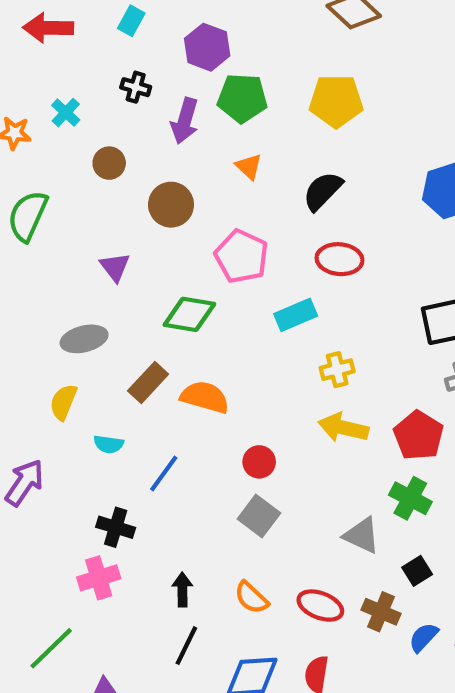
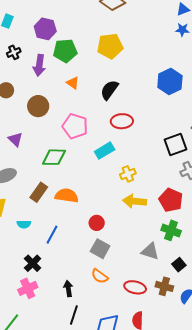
black cross: (136, 87) -> (14, 52), turned -32
black cross: (116, 527) -> (33, 263), turned 36
orange semicircle: (251, 598) -> (100, 276), moved

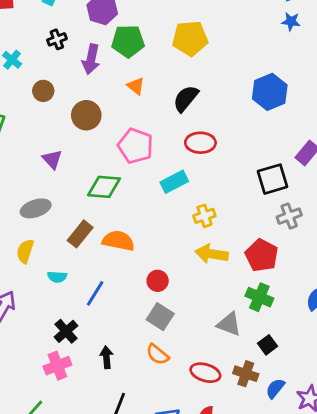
black arrow: (68, 289) -> (106, 357), moved

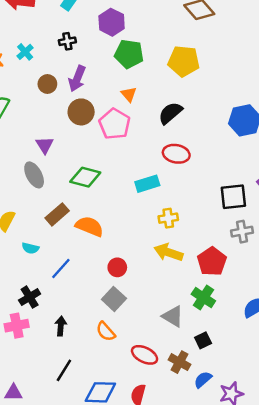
purple arrow: (91, 59) -> (77, 79), moved
pink pentagon: (136, 146) -> (115, 124), moved
gray ellipse: (36, 208) -> (34, 175), moved, turned 70

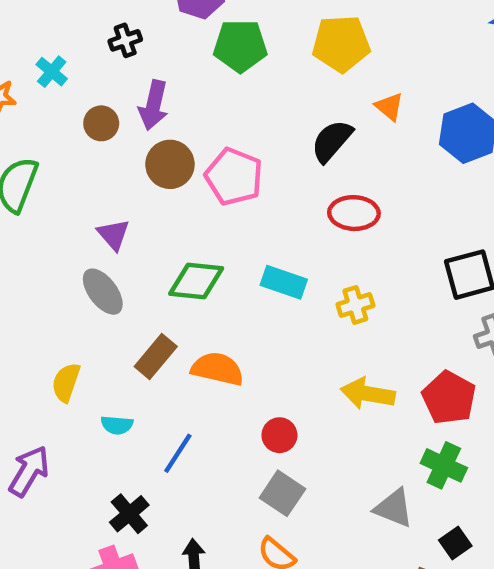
orange triangle: (129, 94) -> (389, 107), moved
cyan rectangle: (147, 184) -> (284, 282), moved, turned 45
yellow cross: (168, 218) -> (355, 305), moved

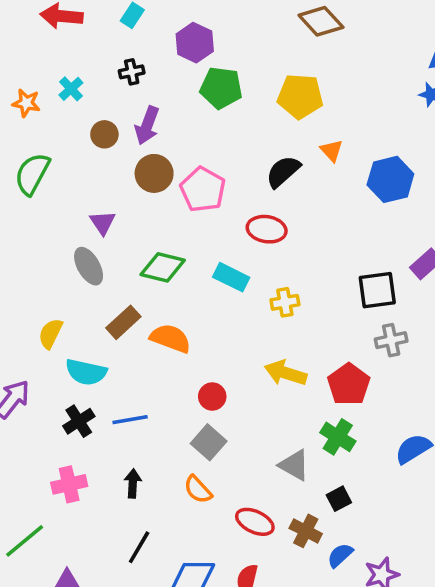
red ellipse: (354, 213) -> (267, 229), moved
cyan semicircle: (117, 425) -> (86, 372), size x1.6
blue line: (178, 453) -> (130, 420), moved, turned 40
black cross: (129, 514) -> (79, 421), moved

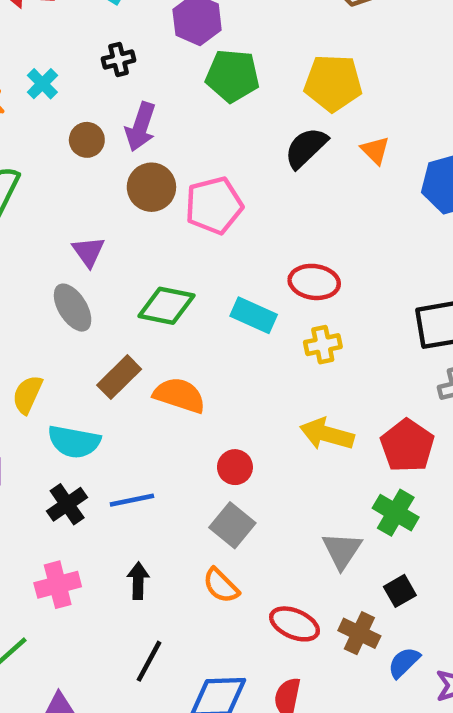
black semicircle: (283, 172) -> (306, 148), moved
pink pentagon: (203, 190) -> (214, 205), turned 30
red ellipse: (267, 229) -> (314, 282), moved
gray triangle: (294, 465) -> (342, 550), turned 36

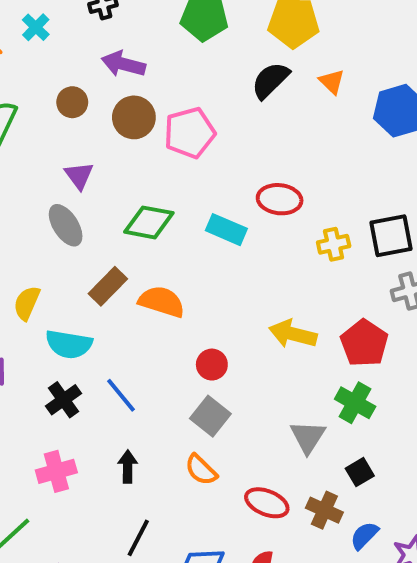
purple arrow: (141, 127) -> (123, 64), turned 87
brown circle: (87, 140) -> (72, 102), moved
yellow cross: (323, 345) -> (334, 244), moved
blue line: (132, 500) -> (121, 395), turned 63

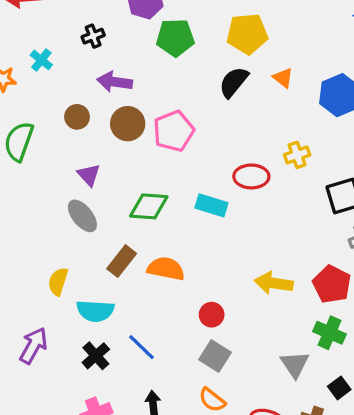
yellow cross: (334, 244) -> (297, 155), moved

